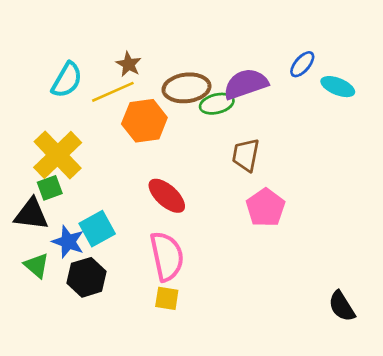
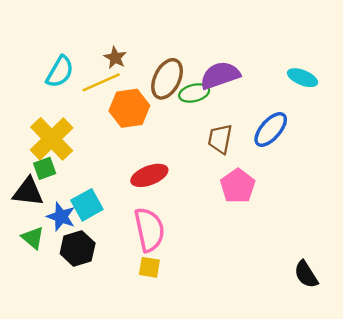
blue ellipse: (302, 64) -> (271, 129), moved, size x1.5
brown ellipse: (187, 88) -> (167, 79), turned -57
red ellipse: (167, 196) -> (149, 175), turned -63

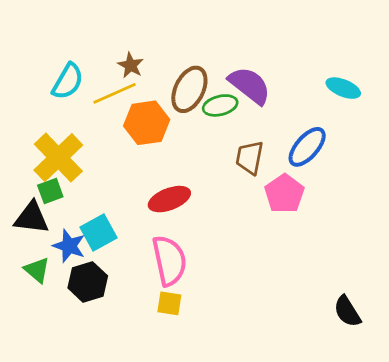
purple semicircle: (220, 75) -> (250, 85), turned 57
pink pentagon: (238, 186) -> (284, 194), moved

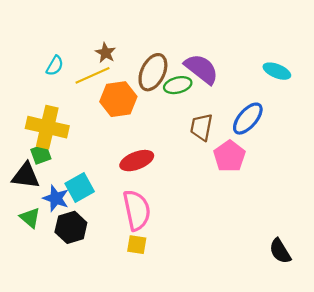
cyan semicircle: (68, 81) -> (55, 66), size x0.7
yellow cross: (58, 158) -> (47, 127), turned -33

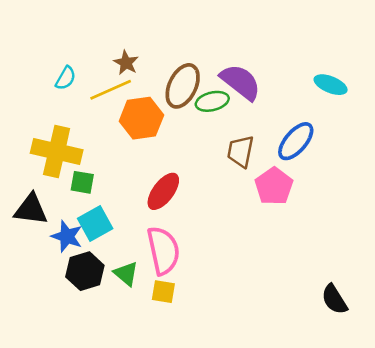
green square: (41, 154) -> (82, 182), moved, turned 30
red ellipse: (137, 161) -> (163, 191), turned -32
green triangle: (30, 218) -> (126, 274), moved

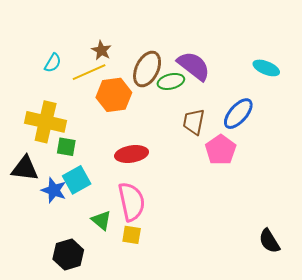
red ellipse: (163, 191) -> (132, 154), turned 44
black hexagon: (85, 271) -> (68, 255), moved

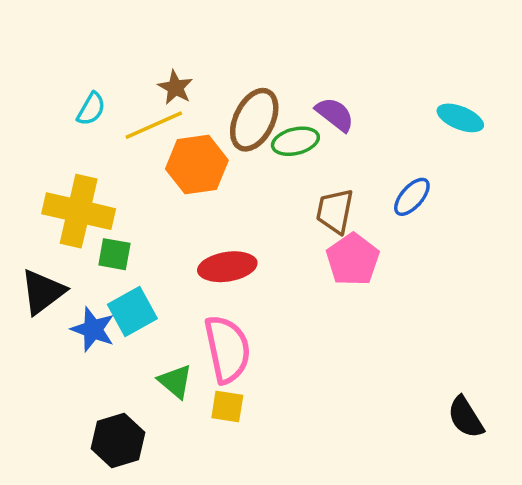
purple semicircle: (194, 66) -> (335, 114), size x0.7
blue ellipse: (238, 114) -> (412, 197), size x0.7
pink pentagon: (221, 150) -> (353, 260), moved
black triangle: (25, 168) -> (43, 292), turned -44

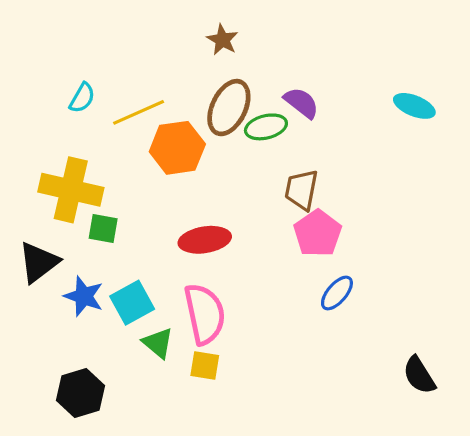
brown star: (175, 87) -> (222, 40), moved
blue ellipse: (412, 197) -> (337, 293), moved
cyan square: (132, 311) -> (132, 303), moved
black hexagon: (118, 441) -> (81, 393), moved

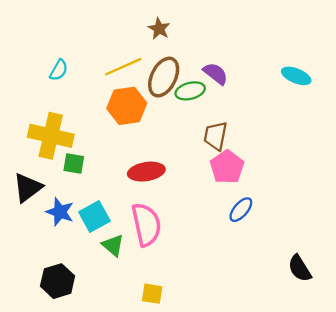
yellow line: (139, 112) -> (123, 67), moved
yellow square: (205, 366) -> (152, 294), moved

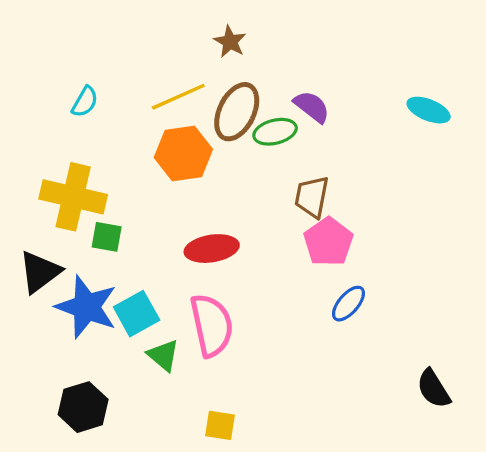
blue star: (60, 212) -> (87, 307), size x1.5

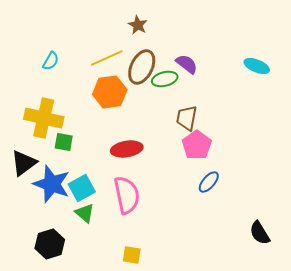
green triangle: (163, 355) -> (85, 213), moved

